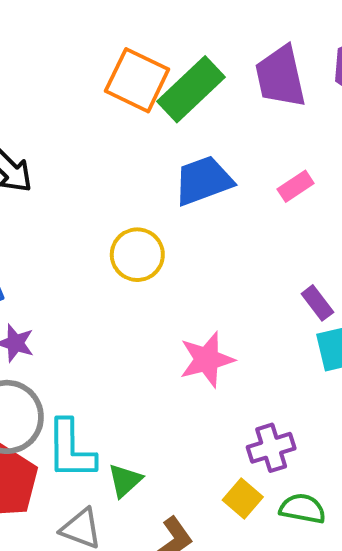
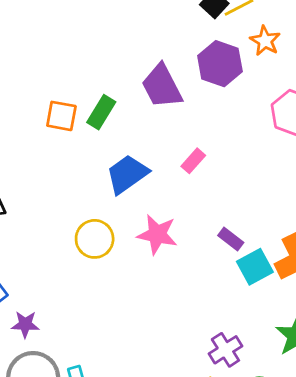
orange square: (137, 80) -> (61, 116), size x0.7
green rectangle: (191, 89) -> (101, 112), size x0.7
pink star: (207, 360) -> (157, 234), moved, turned -30

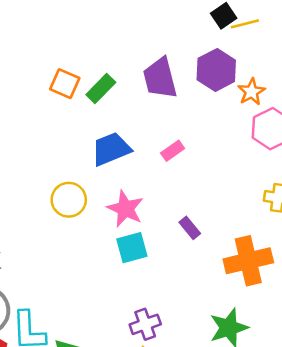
orange star: (265, 41) -> (251, 92), moved
cyan square: (255, 267) -> (132, 248), moved
purple cross: (225, 350) -> (145, 324), moved

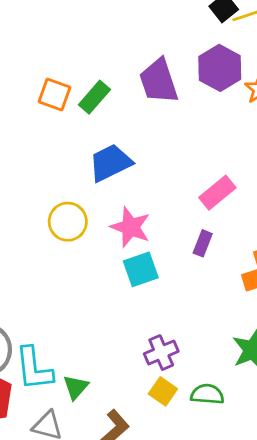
pink rectangle: (173, 151) -> (217, 193), moved, size x1.4
purple rectangle: (190, 228) -> (203, 243), turned 65

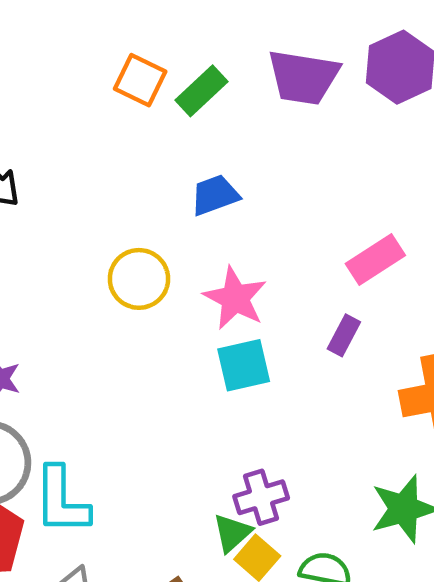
purple trapezoid: (159, 81) -> (303, 77), turned -69
blue trapezoid: (110, 163) -> (215, 195), size x0.7
green triangle: (76, 387) -> (232, 533), moved

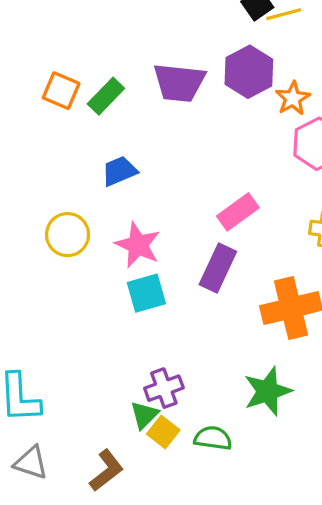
purple rectangle: (344, 335) -> (218, 268), size x1.6

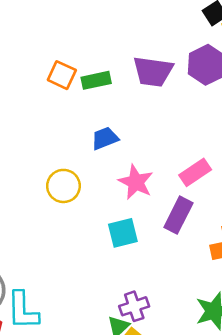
green rectangle: (106, 96) -> (96, 80), turned 32
pink star: (138, 245) -> (136, 182), moved

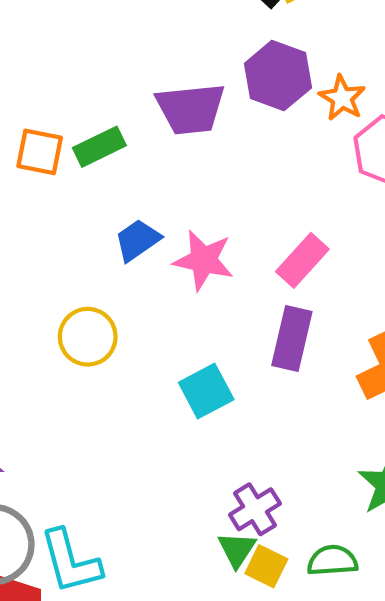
pink star: (136, 182) -> (204, 260), moved

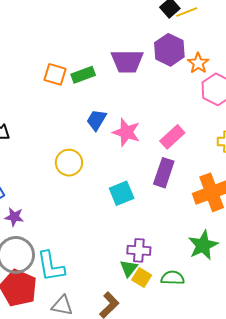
blue trapezoid: (137, 240) -> (96, 120), turned -30
purple cross: (255, 509) -> (139, 250), turned 30

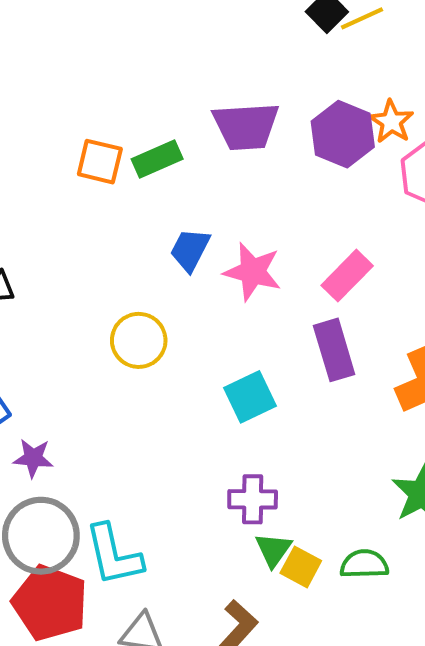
purple hexagon: (169, 50) -> (343, 134), moved
purple rectangle: (164, 173) -> (334, 350), turned -32
purple cross: (139, 250) -> (253, 499), moved

